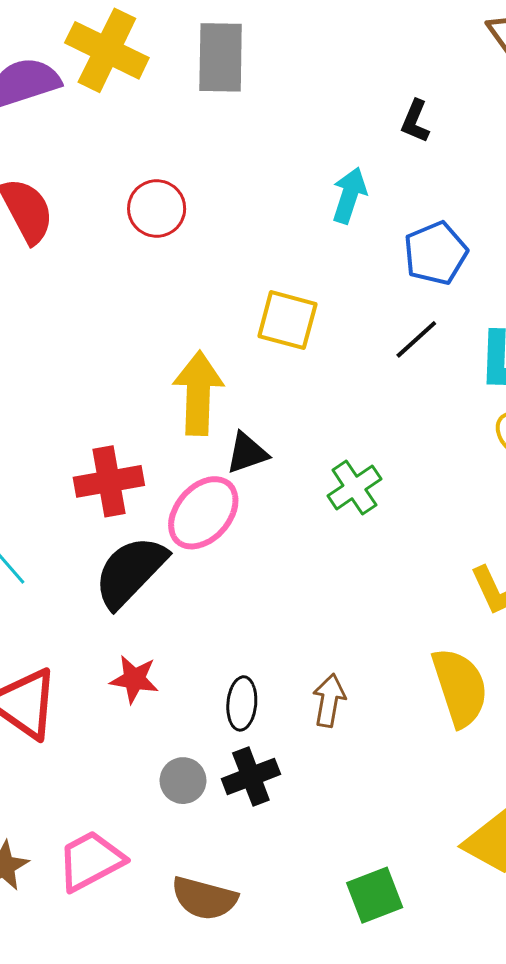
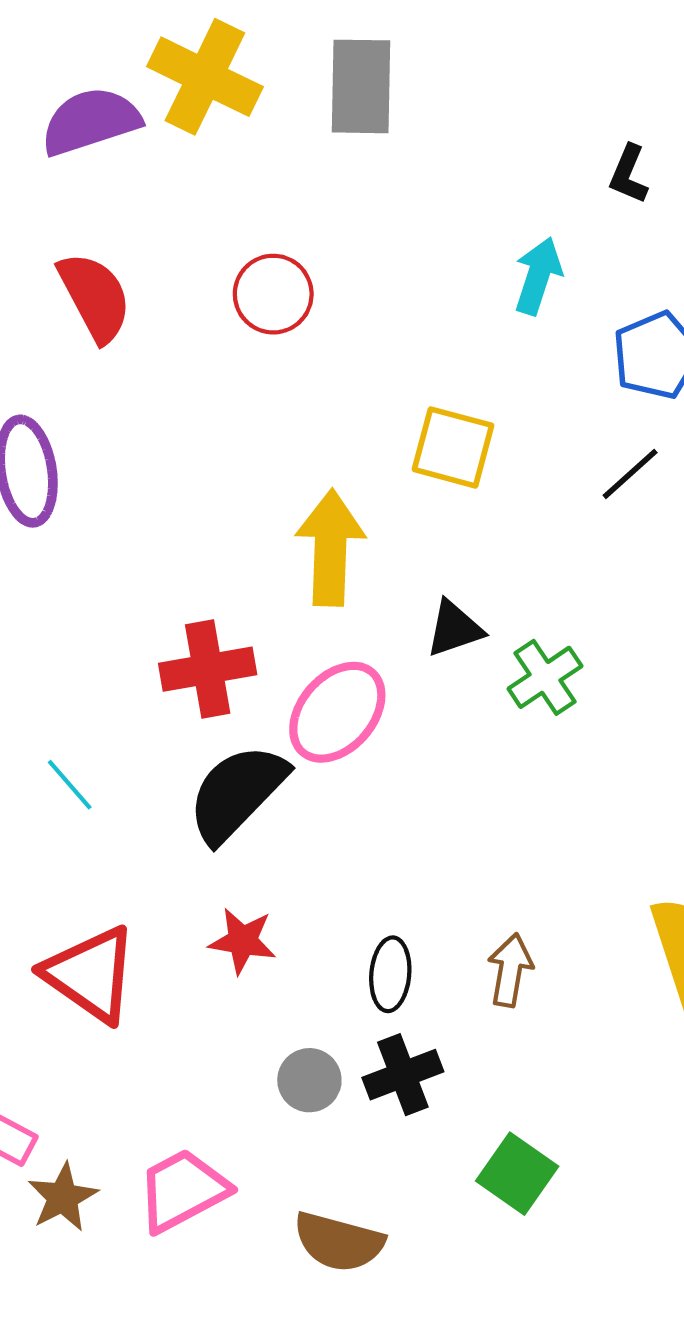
black triangle: (247, 453) -> (454, 629), moved
green square: (375, 895) -> (517, 1174), moved, turned -34

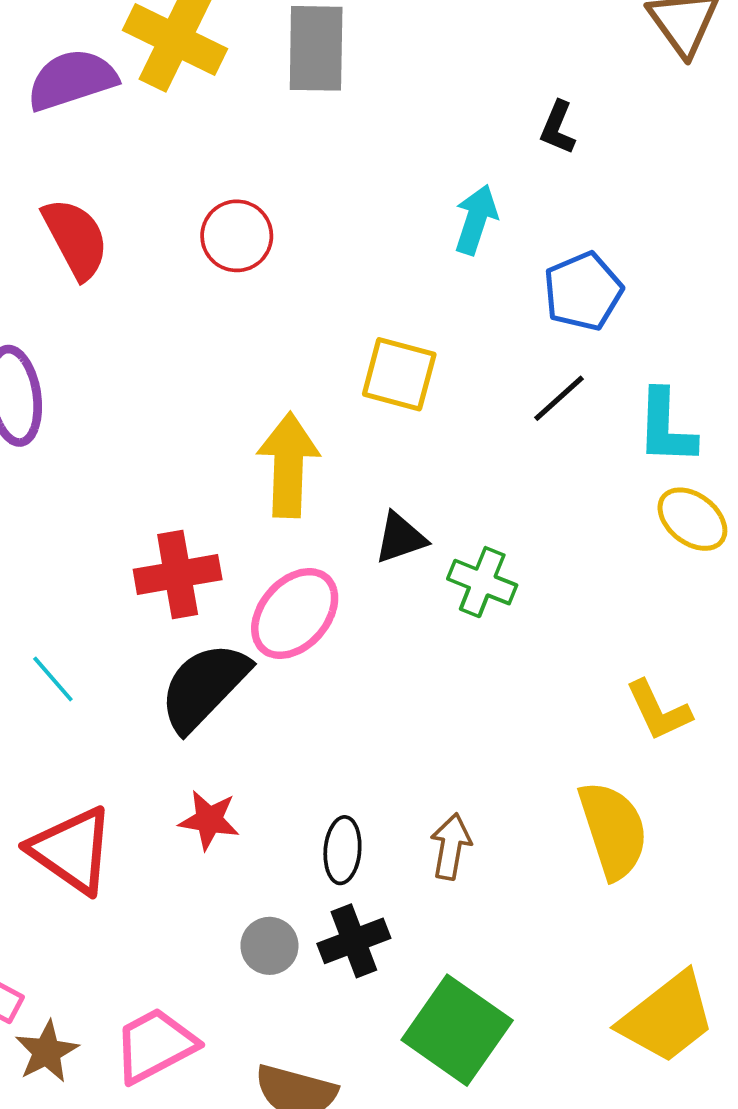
green cross: (545, 677) -> (482, 582), turned -34
green square: (517, 1174) -> (457, 1030), size x1.5

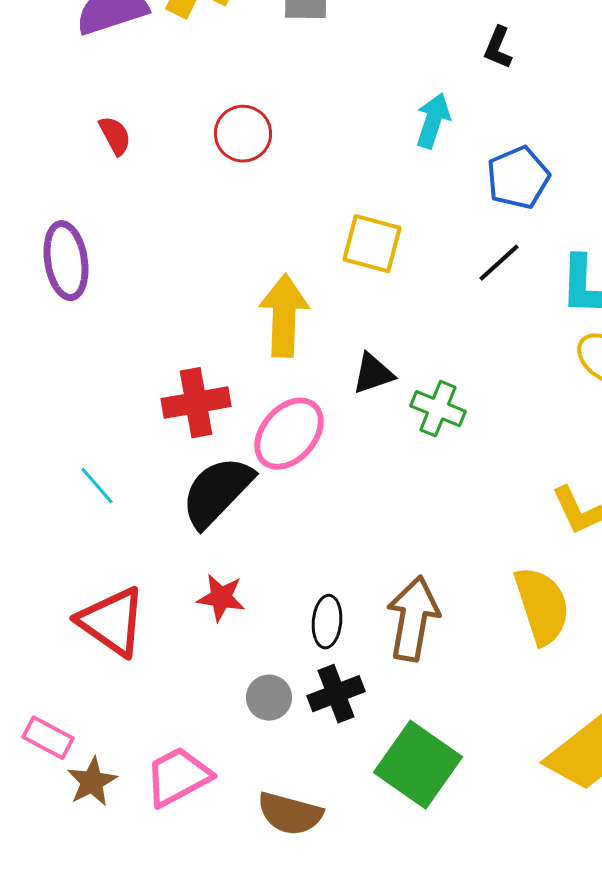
red semicircle: (76, 238) -> (115, 136), size x0.6
brown arrow: (451, 846) -> (413, 619), size x1.6

